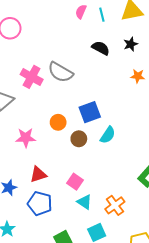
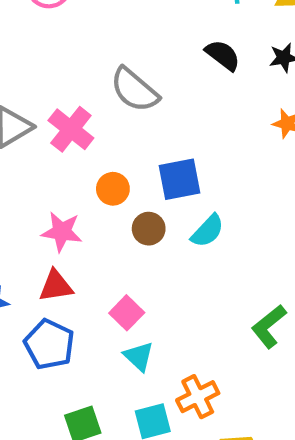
pink cross: (32, 77) -> (71, 129), moved
pink star: (26, 138) -> (62, 232), moved
orange cross: (115, 205) -> (198, 397), moved

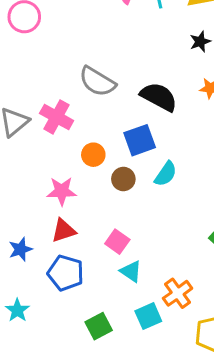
black semicircle: (223, 55) -> (159, 97), moved, size x1.4

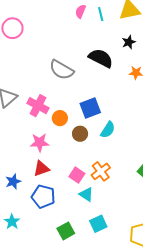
black semicircle: (159, 97) -> (101, 58), moved
pink cross: (57, 117) -> (38, 106), moved
orange cross: (178, 293) -> (101, 171), moved

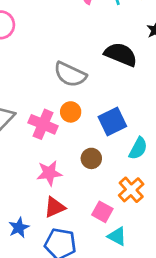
orange circle: (60, 118) -> (71, 112), moved
brown circle: (80, 134) -> (91, 158), moved
orange cross: (101, 171) -> (131, 190), moved

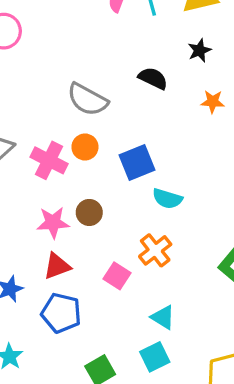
black semicircle: (121, 54) -> (153, 78), size x0.7
cyan semicircle: (138, 148) -> (167, 199), turned 75
brown circle: (91, 158) -> (89, 212), moved
cyan triangle: (117, 236) -> (163, 317), moved

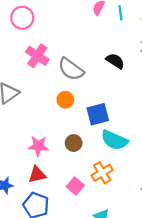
pink cross: (49, 160) -> (37, 56), moved
cyan semicircle: (167, 199) -> (114, 140), size x1.4
brown circle: (89, 212) -> (74, 143), moved

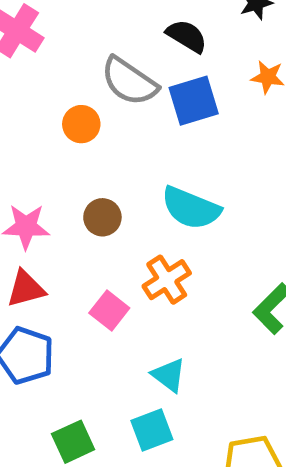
gray semicircle: (71, 69) -> (129, 81), moved
blue square: (98, 114) -> (194, 101), moved

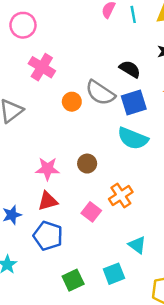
orange circle: (81, 124) -> (72, 102), moved
cyan semicircle: (191, 208) -> (133, 138), moved
cyan triangle: (169, 375) -> (137, 245), moved

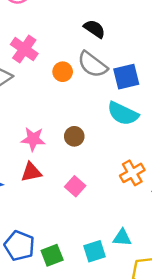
pink cross: (42, 67) -> (24, 49), moved
black semicircle: (130, 69) -> (95, 29), moved
orange cross: (121, 196) -> (132, 173), moved
blue pentagon: (48, 236) -> (19, 246), moved
cyan triangle: (137, 245) -> (122, 238), moved, turned -36

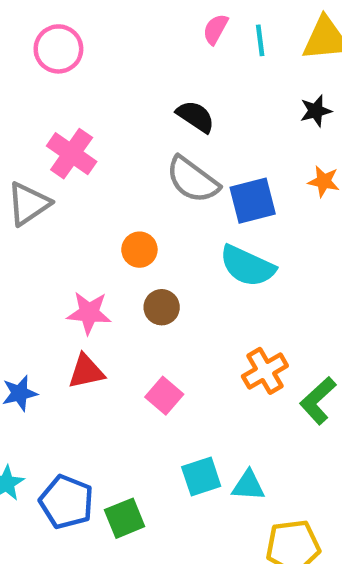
orange circle: (63, 72) -> (139, 250), moved
cyan square: (94, 251) -> (201, 477), moved

